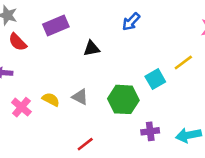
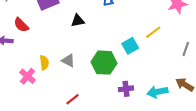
red semicircle: (18, 42) -> (21, 25), moved
yellow semicircle: (51, 99) -> (44, 63), turned 56
pink cross: (21, 107) -> (27, 76), moved

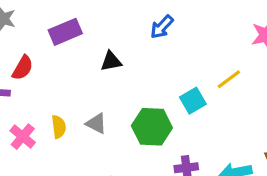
red semicircle: (21, 25) -> (23, 68), turned -105
pink cross: (27, 76) -> (23, 137), moved

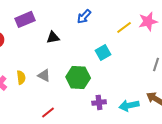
yellow line: (229, 79) -> (124, 27), moved
cyan square: (193, 101) -> (103, 52), moved

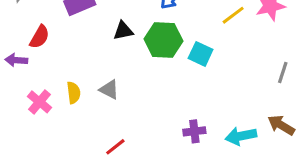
cyan square: (103, 52) -> (201, 54), turned -35
green hexagon: (78, 77) -> (163, 40), moved

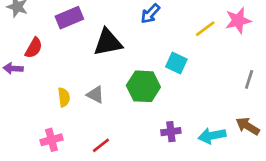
black triangle: (123, 31) -> (108, 42), size x1.6
green hexagon: (163, 40) -> (143, 86), moved
pink cross: (40, 102) -> (52, 140), moved, turned 35

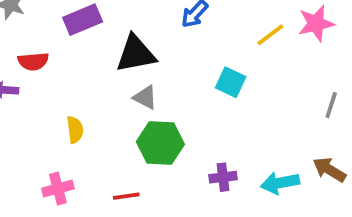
red semicircle: (34, 48) -> (33, 61), turned 55
green hexagon: (143, 86) -> (160, 143), moved
gray triangle: (95, 95) -> (145, 97), moved
red line: (101, 145) -> (126, 196), turned 30

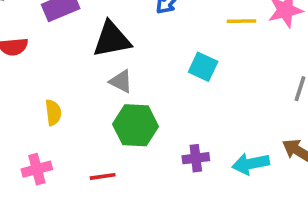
yellow line: (270, 35) -> (242, 21), turned 36

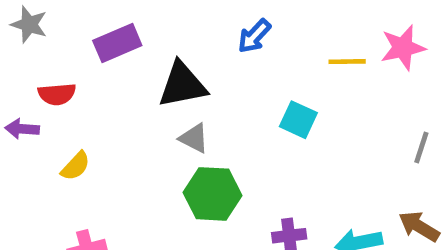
yellow semicircle: (53, 112) -> (76, 166), moved, turned 50

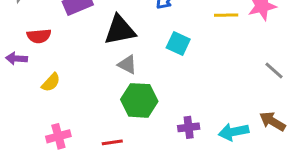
cyan square: (298, 120) -> (178, 44), moved
gray line: (421, 147) -> (274, 70), turned -66

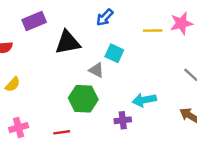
gray triangle: (127, 64) -> (96, 70), moved
cyan arrow: (234, 132) -> (144, 100), moved

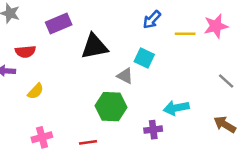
blue arrow: (105, 17) -> (152, 20), moved

